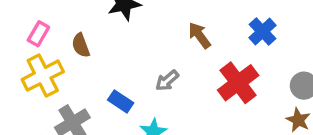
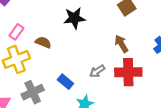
brown semicircle: (81, 45) -> (43, 42), turned 126
red cross: (238, 83) -> (128, 72), moved, turned 30

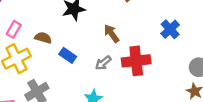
brown arrow: (121, 44) -> (112, 33), moved
blue rectangle: (65, 82) -> (68, 55), moved

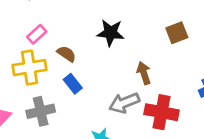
blue rectangle: (68, 55) -> (73, 84), moved
gray arrow: (103, 63) -> (124, 103), size x1.5

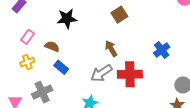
black star: (111, 33) -> (67, 19), moved
brown square: (177, 33) -> (119, 15), moved
yellow cross: (29, 68) -> (27, 62), size x0.6

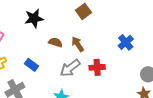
brown semicircle: (52, 46) -> (55, 42), moved
red cross: (130, 74) -> (97, 67), size x0.7

